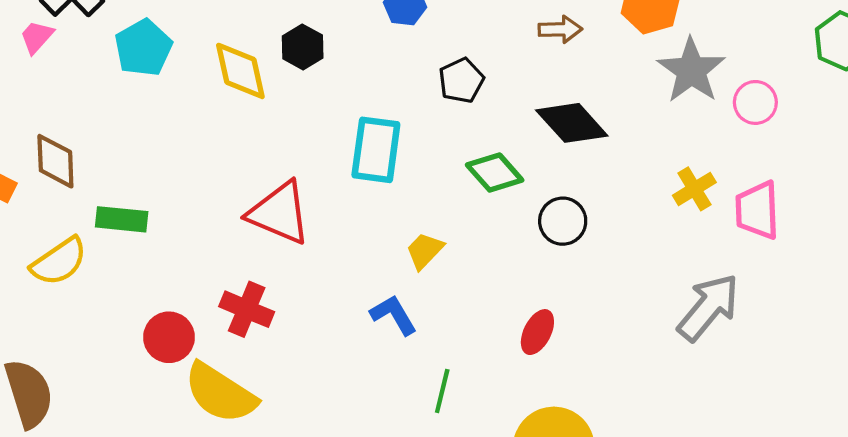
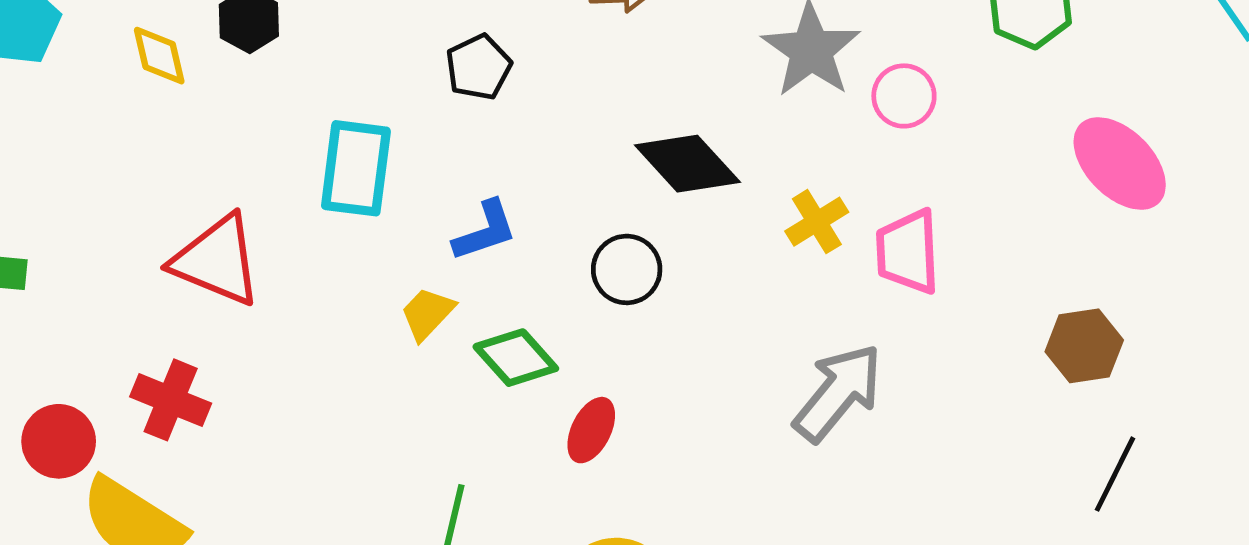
yellow diamond: (240, 71) -> (159, 56), size x0.7
black diamond: (572, 123) -> (687, 164), moved
green diamond: (495, 172) -> (516, 358), moved
blue L-shape: (394, 315) -> (485, 231), moved, turned 102

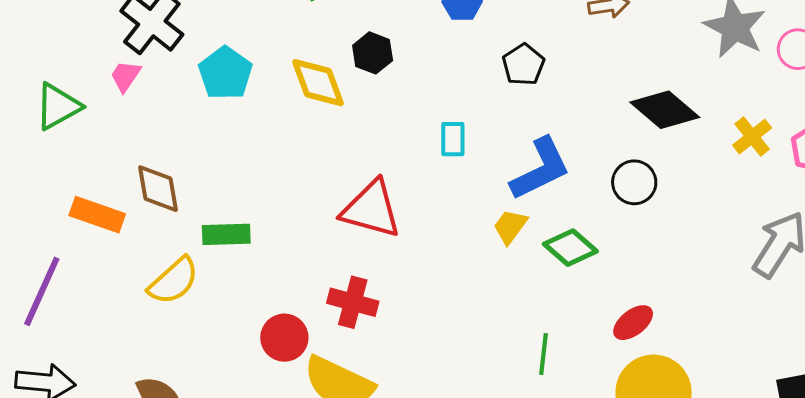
yellow diamond: (159, 56) -> (318, 83), size x1.4
cyan rectangle: (356, 168) -> (453, 139), size x0.6
blue L-shape: (485, 231) -> (540, 169), size x1.5
red ellipse: (591, 430) -> (633, 323), moved, turned 33

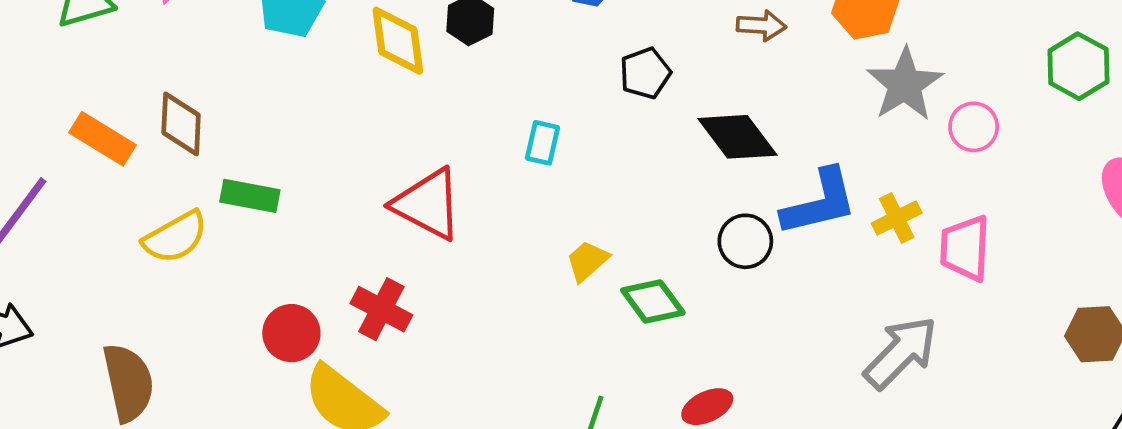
black diamond: (665, 110) -> (737, 137), moved
blue L-shape: (540, 169) -> (820, 202), moved

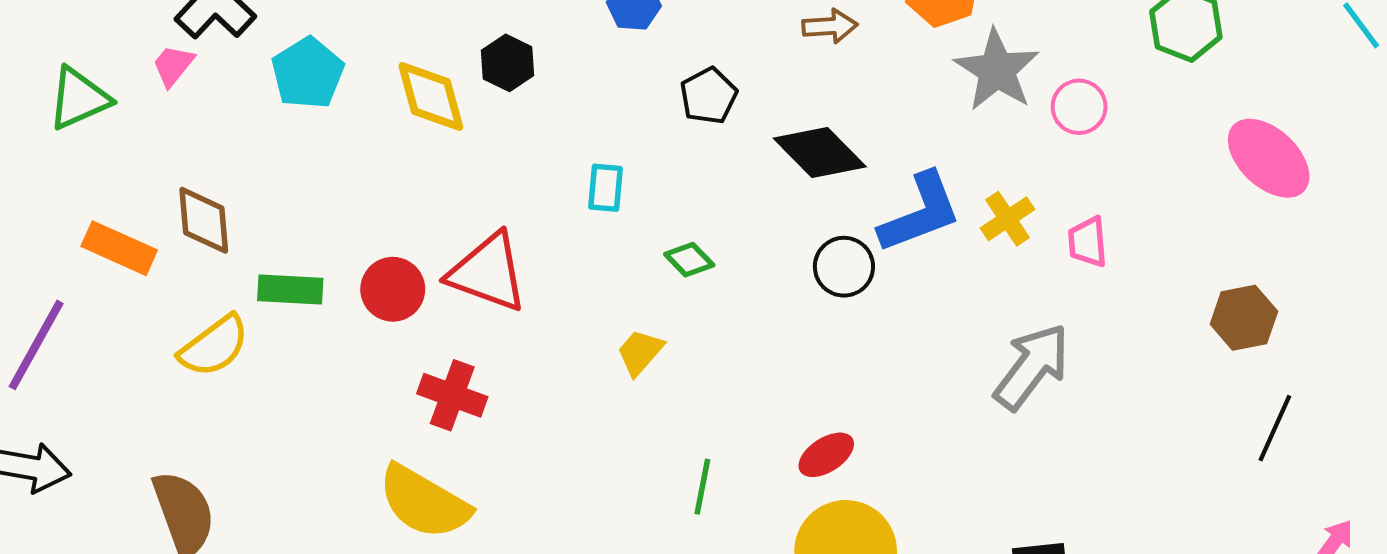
pink trapezoid: (965, 248) -> (1088, 242), size x0.7
yellow trapezoid: (587, 261) -> (640, 352), moved
green diamond: (653, 302) -> (689, 260), moved, size x0.7
red circle: (291, 333) -> (393, 289), moved

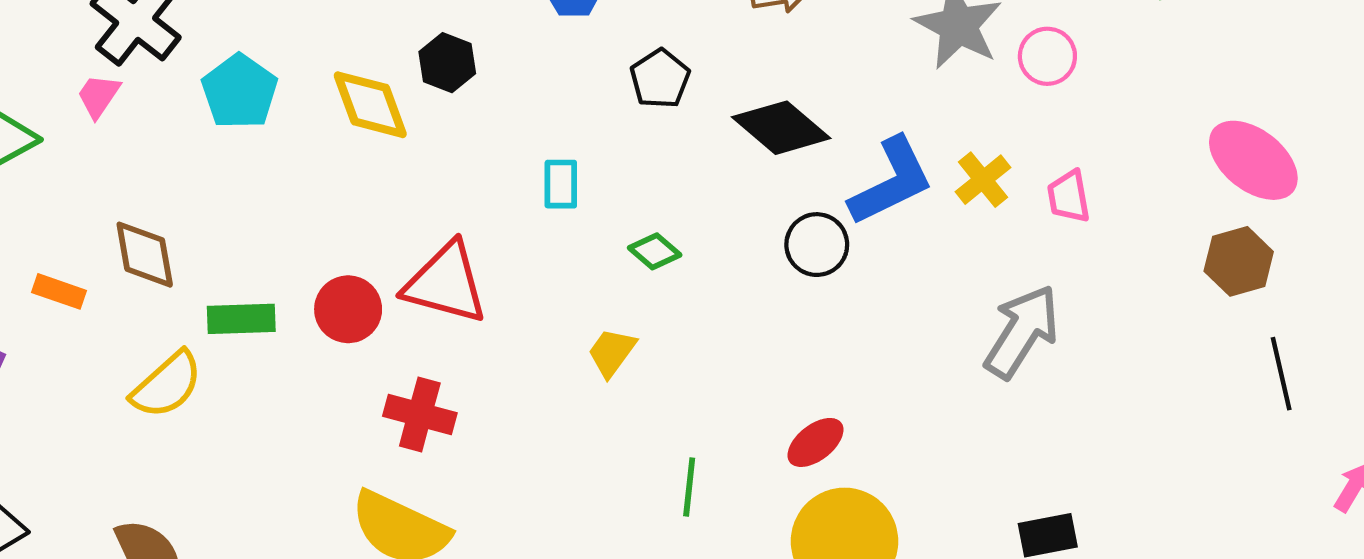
pink ellipse: (1269, 158) -> (1253, 160), moved
orange rectangle: (119, 248) -> (59, 291), size x0.7
black line: (1275, 428) -> (1281, 374), turned -32

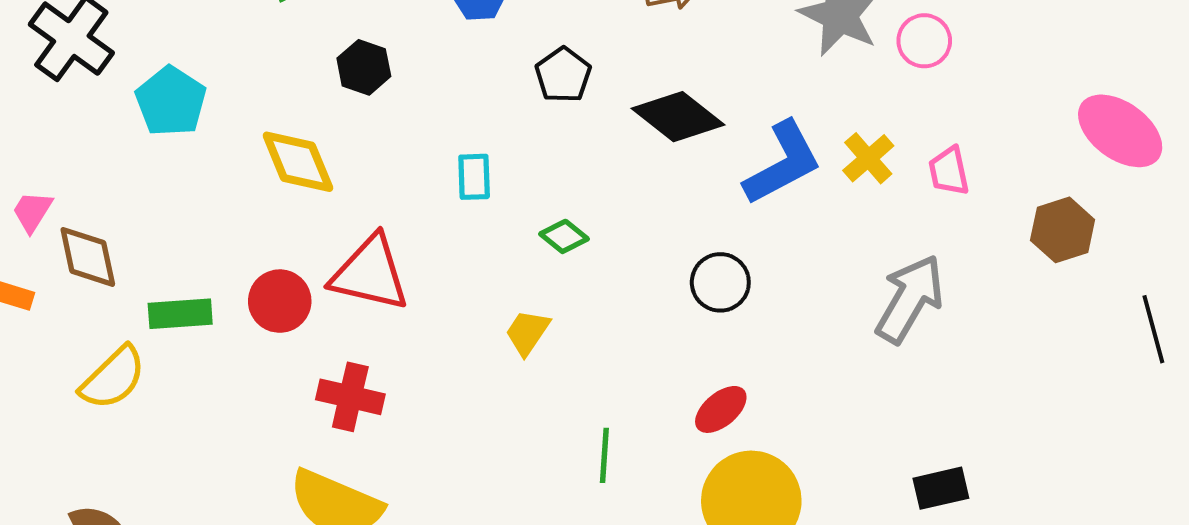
pink trapezoid: (98, 96) -> (32, 212), moved
yellow diamond: (370, 105) -> (298, 162), moved
black circle: (817, 245) -> (720, 282), moved
brown hexagon: (1239, 261) -> (1063, 230), moved

